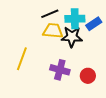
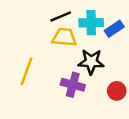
black star: (72, 37) -> (91, 62), moved
red circle: (88, 76) -> (117, 91), moved

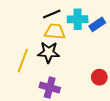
black star: (91, 62) -> (49, 52), moved
purple cross: (73, 85) -> (50, 88), moved

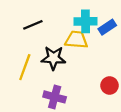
black line: (52, 14) -> (33, 25), moved
yellow trapezoid: (55, 32) -> (76, 40), moved

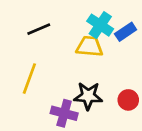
cyan cross: (85, 21) -> (100, 25), turned 35
black star: (53, 58) -> (88, 96), moved

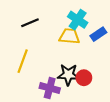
blue rectangle: (126, 32) -> (98, 34), moved
red circle: (128, 100) -> (84, 78), moved

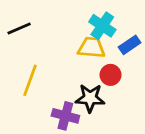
black line: (30, 23) -> (19, 28), moved
red circle: (84, 78) -> (110, 75), moved

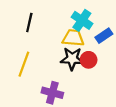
black line: (19, 28) -> (29, 23), moved, turned -54
black star: (90, 98) -> (72, 59), moved

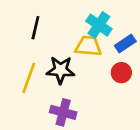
black star: (72, 59) -> (61, 70), moved
red circle: (89, 60) -> (121, 73), moved

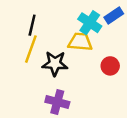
blue rectangle: (125, 44) -> (114, 15), moved
yellow line: (29, 78) -> (31, 49), moved

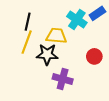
yellow trapezoid: (80, 42) -> (56, 36), moved
purple cross: (57, 102) -> (63, 79), moved

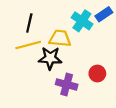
yellow line: (27, 42) -> (28, 45), turned 55
red circle: (94, 56) -> (97, 74), moved

